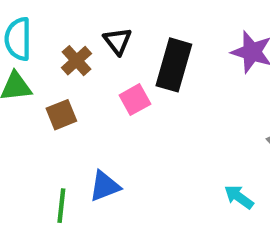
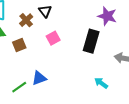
black rectangle: (174, 65) -> (91, 41), moved
green line: (61, 206) -> (19, 87), turned 49

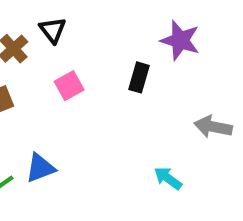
black rectangle: (91, 41) -> (139, 77), moved, size x0.6

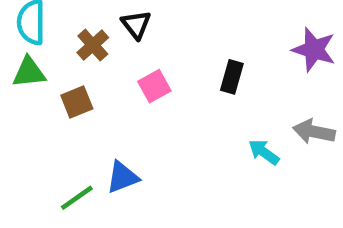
purple star: (180, 40) -> (314, 50), moved
cyan arrow: (168, 178) -> (264, 152), moved

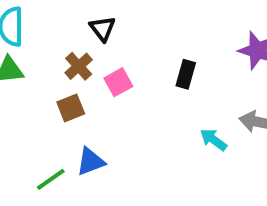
brown cross: (93, 45) -> (79, 66), moved
brown square: (77, 102) -> (71, 108), moved

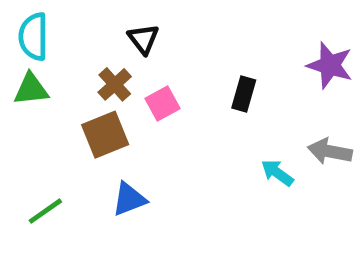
brown square: (71, 108) -> (105, 135), size x1.4
green line: (51, 179) -> (45, 211), moved

